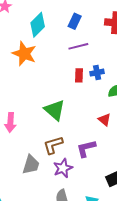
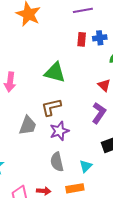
green triangle: (55, 110) -> (55, 72), turned -30
purple L-shape: (86, 148) -> (99, 113), moved, turned 135

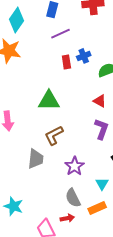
purple star: (59, 131) -> (75, 166), moved
gray semicircle: (57, 162) -> (73, 198), moved

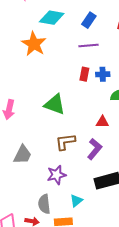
cyan diamond: (17, 20) -> (52, 18), turned 45
red triangle: (100, 101) -> (102, 122), turned -48
brown L-shape: (54, 135) -> (65, 142), moved

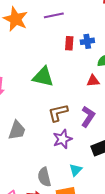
purple line: (88, 45) -> (54, 15), moved
red triangle: (102, 122) -> (93, 81), moved
purple star: (56, 175) -> (63, 139), moved

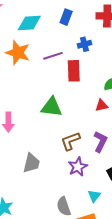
purple line: (54, 15) -> (53, 56), moved
blue cross: (87, 41) -> (84, 44), moved
red rectangle: (69, 43) -> (74, 71), size x1.5

